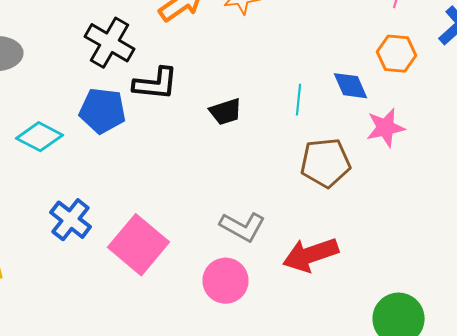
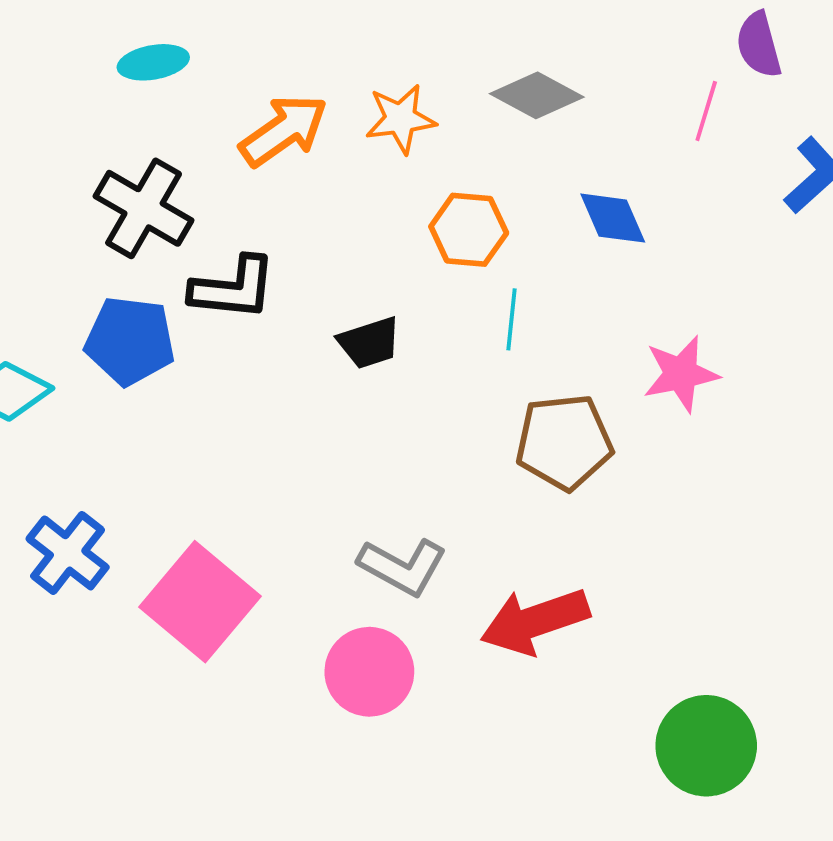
orange hexagon: (396, 54) -> (469, 230), moved
blue diamond: (350, 86) -> (613, 218), moved

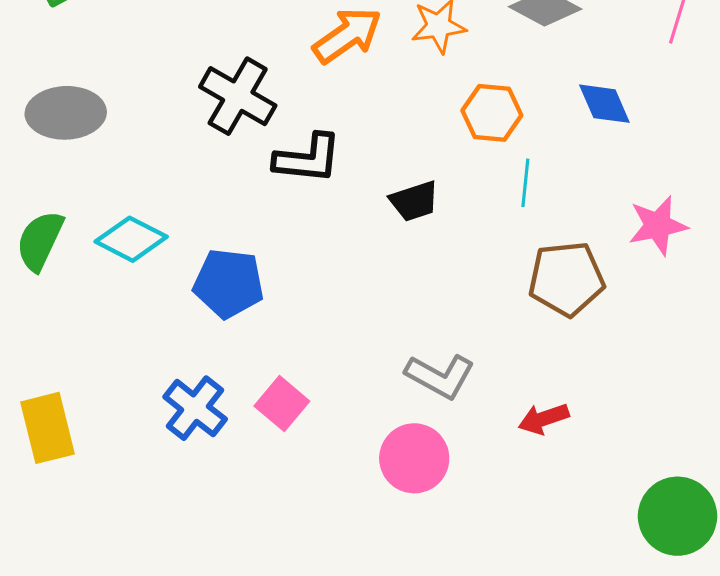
blue pentagon: (130, 341) -> (229, 283), moved
blue cross: (68, 553) -> (195, 408), moved
pink square: (200, 602) -> (282, 404), size x0.6
red arrow: (535, 621) -> (544, 419), size x0.6

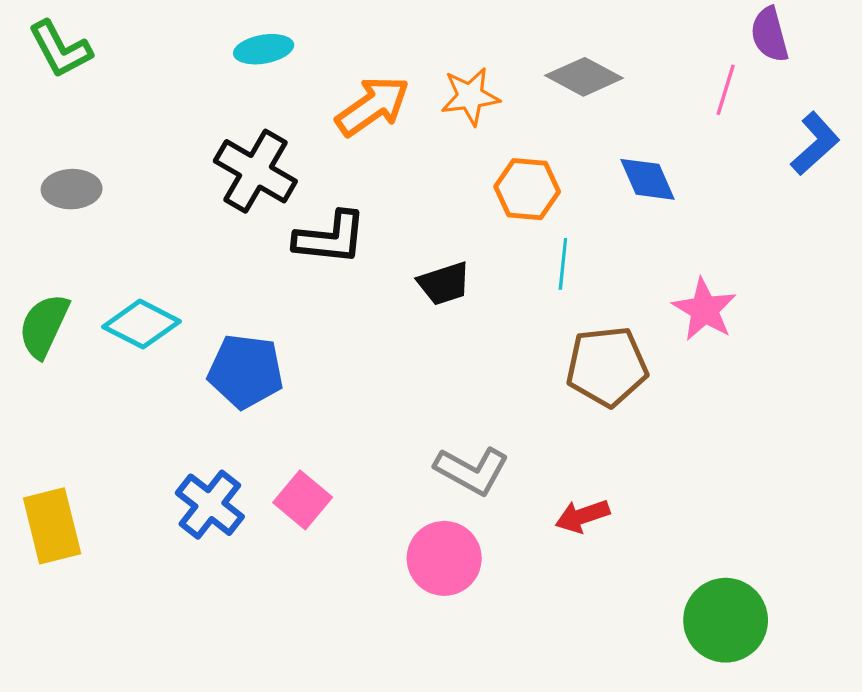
gray ellipse: (66, 113) -> (72, 189), size x0.7
pink star: (658, 225) -> (704, 309), turned -30

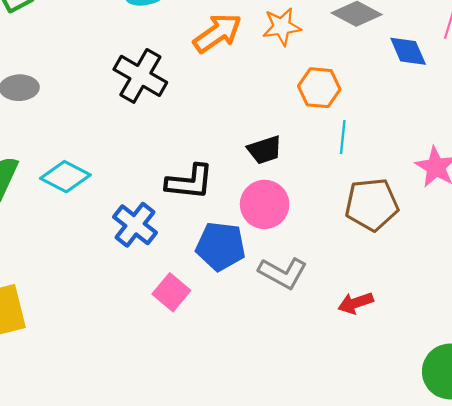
blue diamond: (648, 179) -> (408, 51), moved
black L-shape: (330, 238) -> (190, 182), moved
blue pentagon: (246, 371) -> (221, 246), moved
blue cross: (210, 505) -> (135, 225), moved
pink circle: (444, 558) -> (265, 204), moved

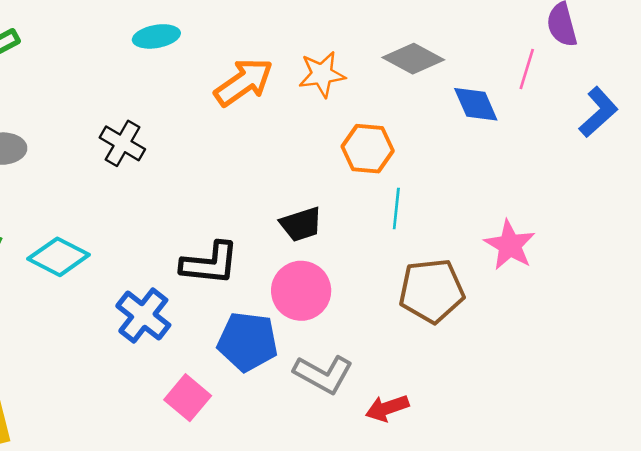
black cross: (140, 76) -> (122, 143), moved, size x0.7
red arrow: (356, 303) -> (387, 408), moved

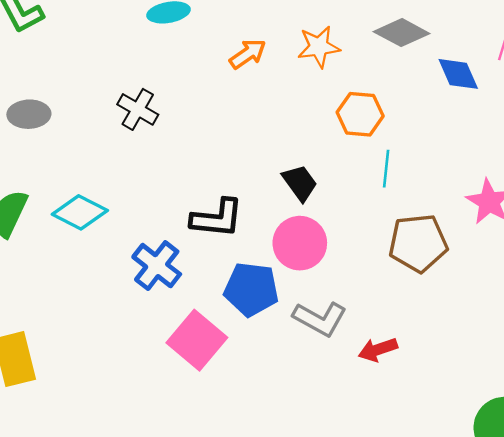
orange arrow: (244, 82) -> (248, 54), size x0.7
black trapezoid: (301, 224) -> (300, 183), turned -108
pink square: (188, 398) -> (197, 340), size x1.4

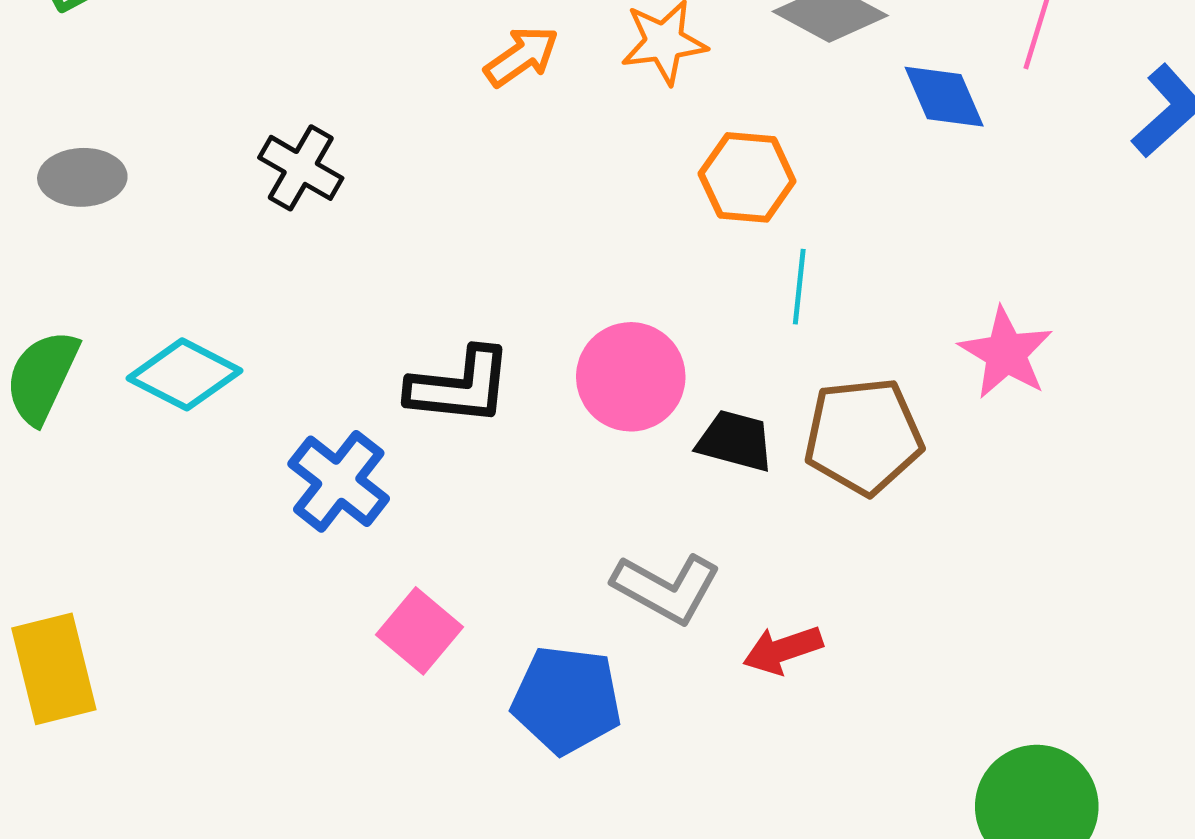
black trapezoid: (300, 183) -> (735, 441), moved, turned -39
pink circle: (300, 243) -> (631, 377), moved
blue pentagon: (251, 289) -> (567, 700), moved
pink square: (197, 340) -> (419, 631), size x0.7

